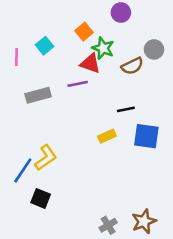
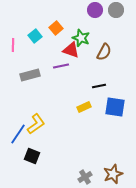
orange square: (84, 32) -> (56, 28), moved
gray circle: (154, 49) -> (116, 10), moved
brown semicircle: (132, 66) -> (104, 52), turned -36

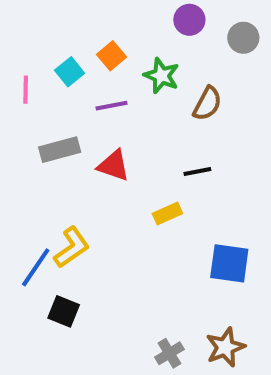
gray circle: (116, 10) -> (243, 38), moved
red triangle: (71, 50) -> (114, 166), moved
purple line: (61, 66) -> (112, 106), moved
blue square: (115, 107) -> (229, 263), moved

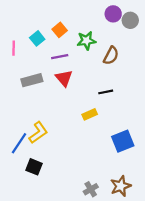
purple circle: (189, 20) -> (113, 14), moved
green star: (161, 76) -> (86, 41), turned -30
red triangle: (114, 166) -> (64, 78), moved, turned 30
blue square: (229, 263) -> (123, 141), turned -30

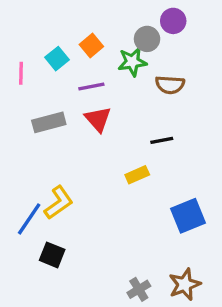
gray circle: (130, 20) -> (147, 39), moved
brown semicircle: (111, 56) -> (170, 85), turned 66

